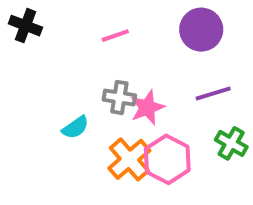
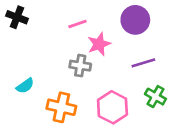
pink star: (147, 107) -> (99, 44), moved
cyan semicircle: (75, 127) -> (25, 86), moved
orange cross: (129, 159) -> (61, 107), moved, turned -36

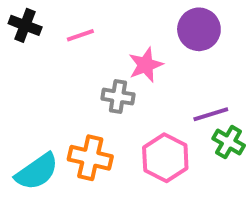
pink line: (77, 24) -> (80, 35), moved
purple line: (143, 63) -> (211, 114), moved
cyan semicircle: (25, 86) -> (37, 172), moved, size x1.6

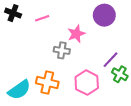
purple line: (211, 114) -> (111, 60), turned -30

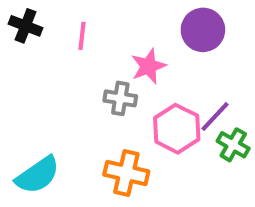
pink line: (42, 18) -> (82, 36), turned -64
orange cross: (47, 83) -> (126, 173), moved
pink hexagon: (87, 83) -> (177, 129), moved

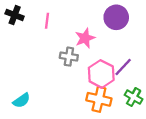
green cross: (233, 145) -> (134, 97), moved
orange cross: (126, 173) -> (99, 99), moved
cyan semicircle: (38, 175) -> (22, 100), size x0.7

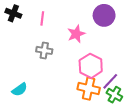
gray cross: (69, 57) -> (44, 50), moved
purple line: (123, 67) -> (110, 81), moved
green cross: (134, 97) -> (114, 95), moved

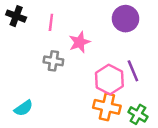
pink star: (76, 34) -> (80, 42), moved
purple line: (110, 81) -> (133, 71), moved, turned -66

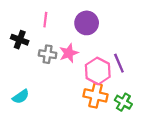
black cross: (16, 16) -> (20, 40), moved
purple circle: (126, 19) -> (87, 23), moved
pink star: (80, 42) -> (69, 53), moved

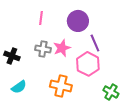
black cross: (20, 40) -> (12, 56), moved
purple line: (119, 63) -> (95, 43), moved
orange cross: (96, 95) -> (61, 86), moved

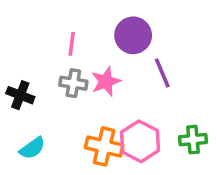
pink line: (41, 18) -> (72, 44), moved
pink hexagon: (88, 64) -> (140, 141), moved
green cross: (111, 92) -> (193, 140), moved, turned -35

